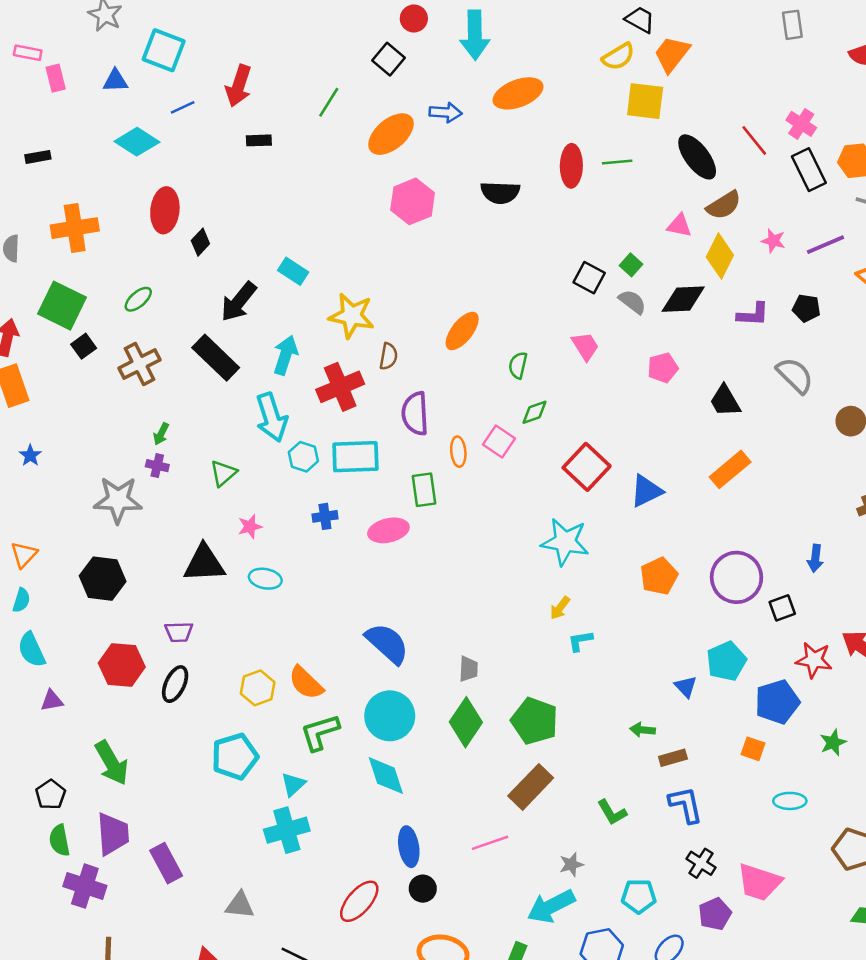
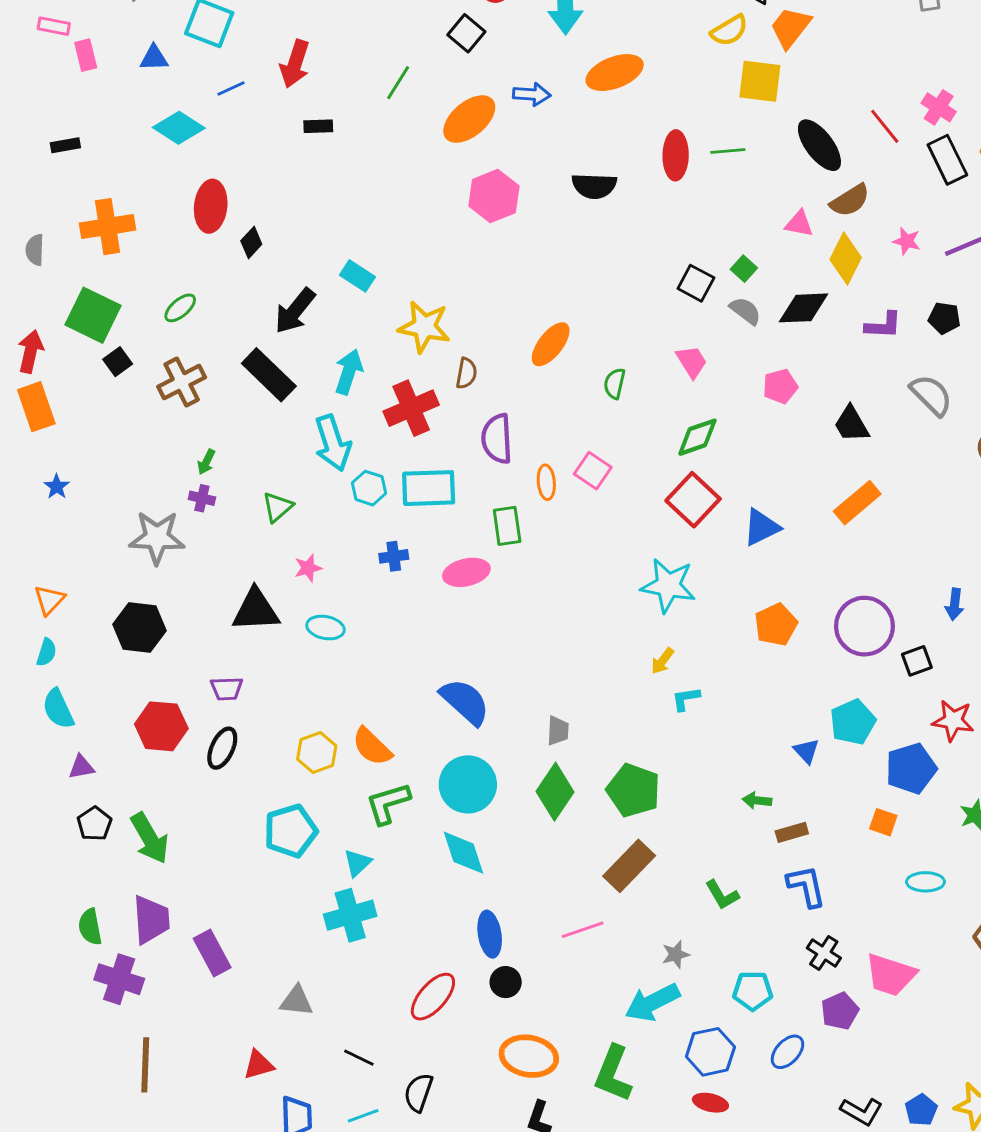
green diamond: (535, 412) -> (697, 437), moved, size x1.4
black pentagon: (51, 795) -> (94, 824), moved

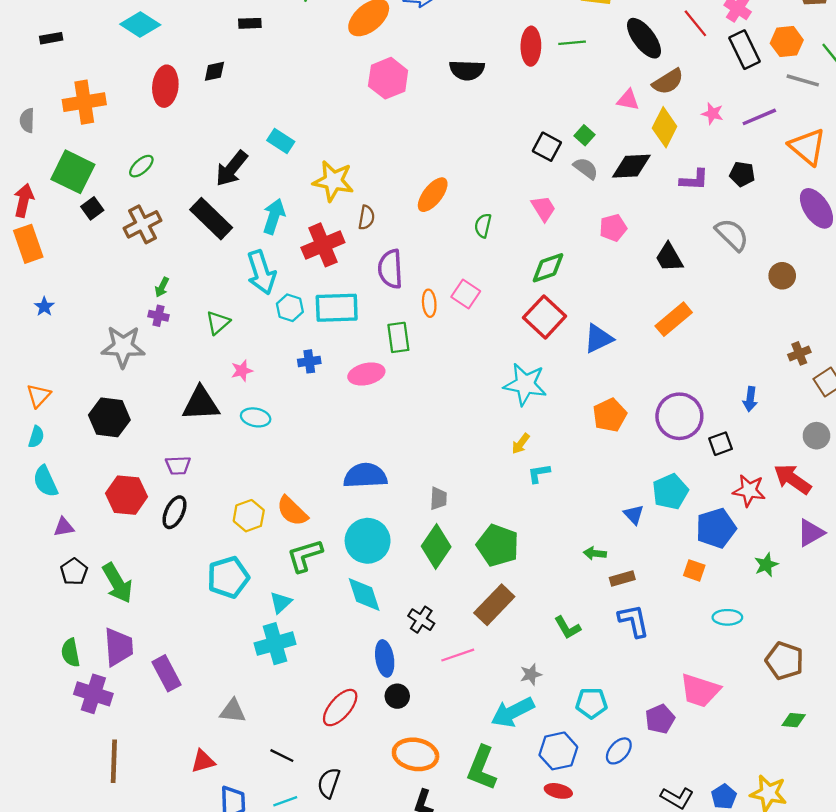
black diamond: (251, 243) -> (214, 71), moved, turned 35
blue semicircle: (465, 702) -> (365, 476), turned -45
black cross: (824, 953) -> (421, 620), moved

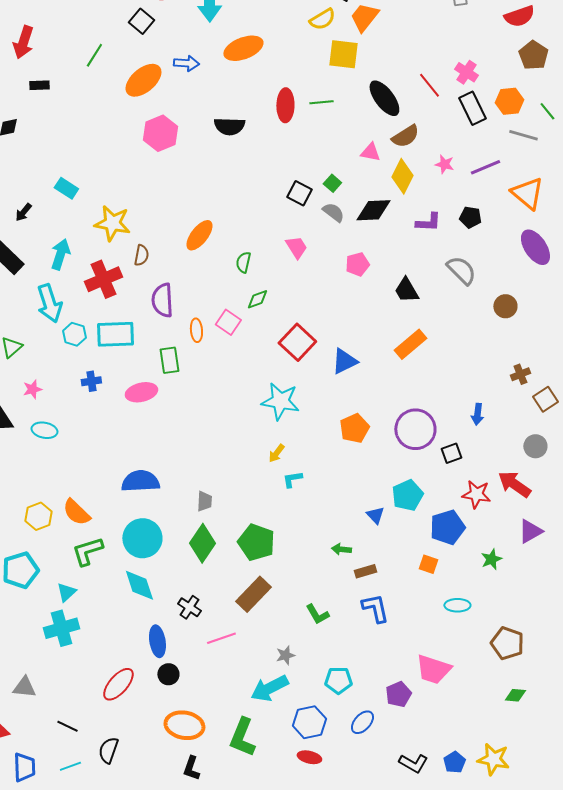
black arrow: (232, 168) -> (23, 212), size x0.6
green diamond: (548, 268) -> (257, 299), moved, size x0.7

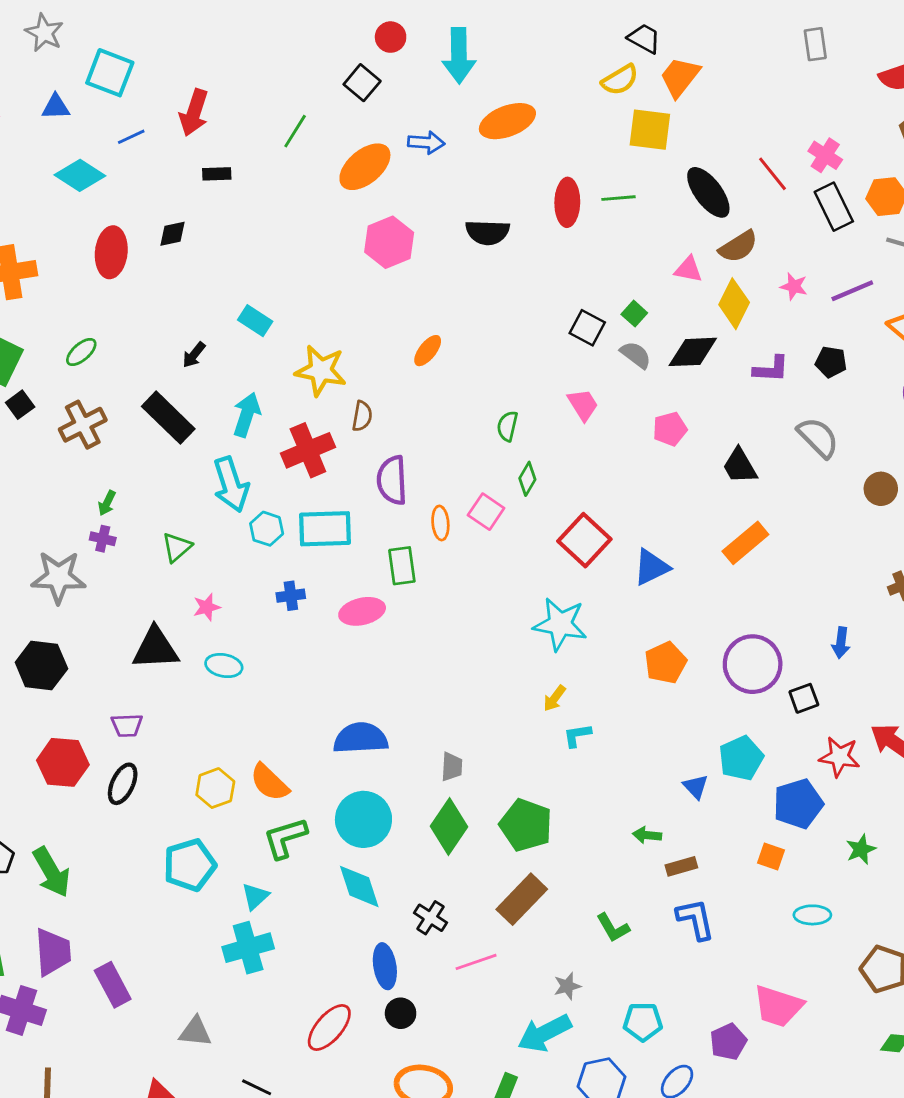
orange ellipse: (199, 235) -> (428, 351), moved, size x0.7
green diamond: (257, 299) -> (527, 479), turned -40

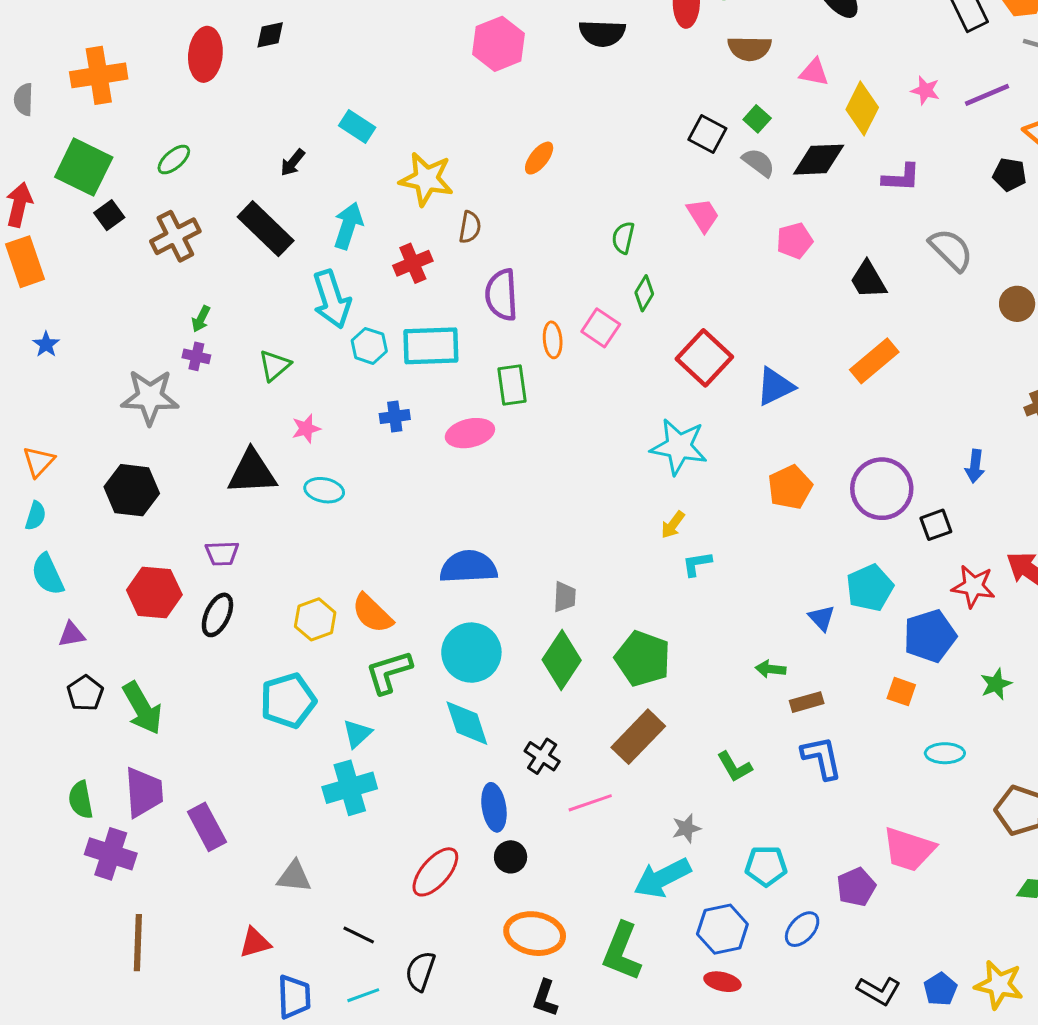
brown semicircle: (738, 247) -> (750, 48), moved, turned 33
black pentagon: (831, 362) -> (1010, 175), moved
red cross: (308, 450) -> (413, 263), size x0.7

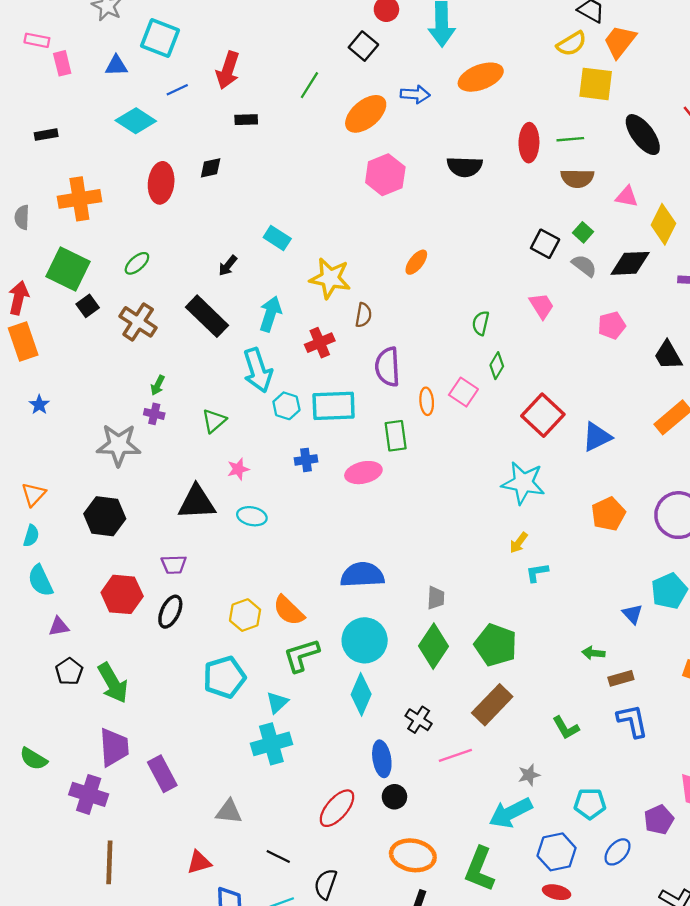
brown cross: (175, 236) -> (138, 322), turned -30
cyan diamond: (467, 723) -> (361, 694), turned 42
green semicircle: (81, 800) -> (33, 759), moved, turned -48

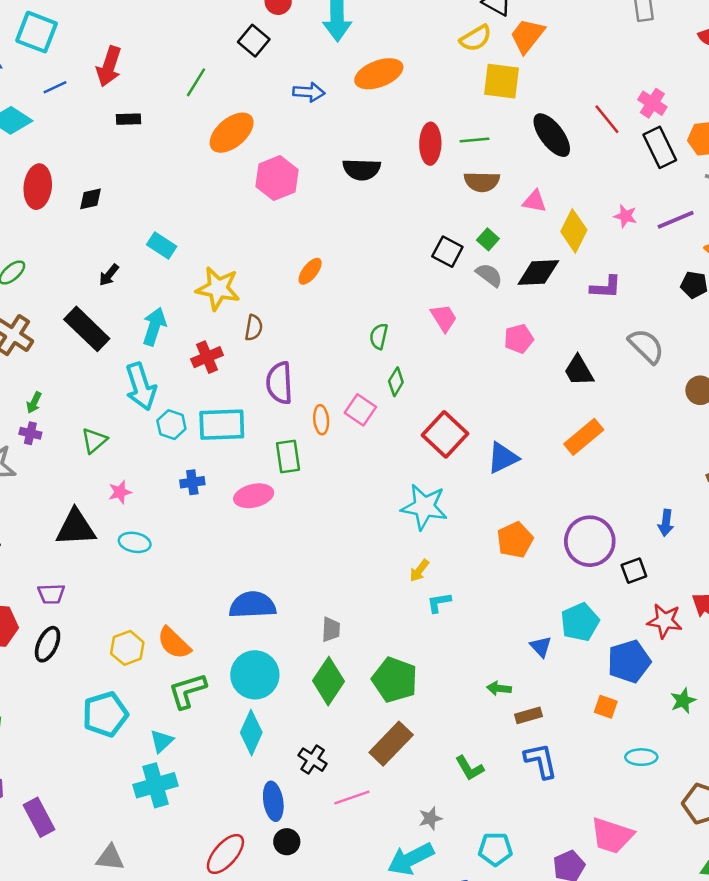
orange ellipse: (366, 114) -> (232, 133), moved
black diamond: (211, 168) -> (90, 199), moved

